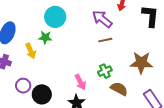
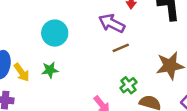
green star: (45, 37) -> (50, 70), moved
yellow arrow: (31, 51) -> (22, 72), moved

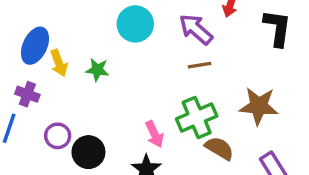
cyan circle: (55, 33) -> (135, 24), moved
green cross: (128, 85) -> (197, 117), size x1.6

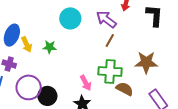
brown line: (199, 65) -> (110, 40), turned -48
green cross: (197, 117) -> (110, 71), turned 30
purple circle: (58, 136) -> (29, 87), size x1.6

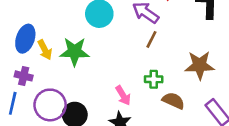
green star: (50, 47) -> (75, 52), size x1.6
green cross: (110, 71) -> (154, 79), size x0.6

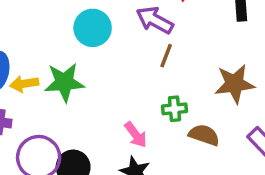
yellow arrow: (45, 50) -> (24, 84), turned 114

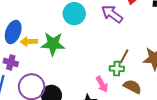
brown line: (166, 56) -> (124, 56), moved
pink arrow: (136, 135) -> (102, 84), moved

